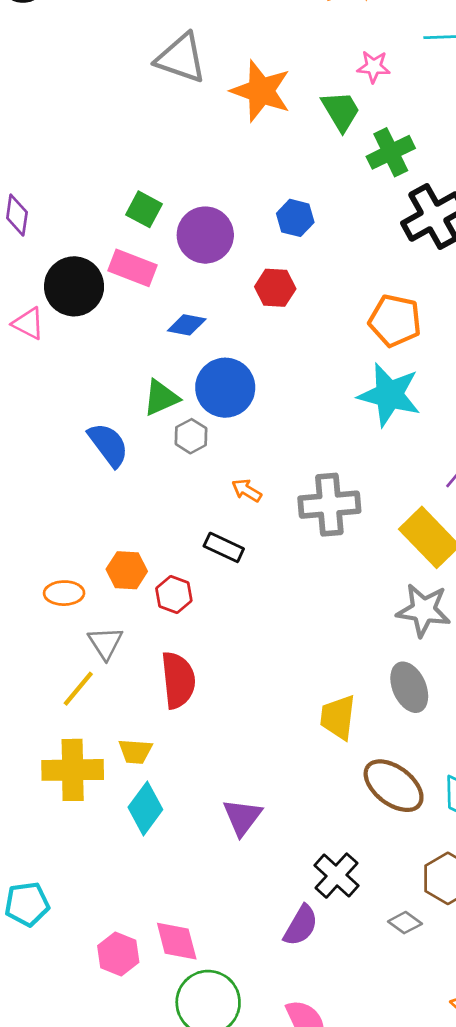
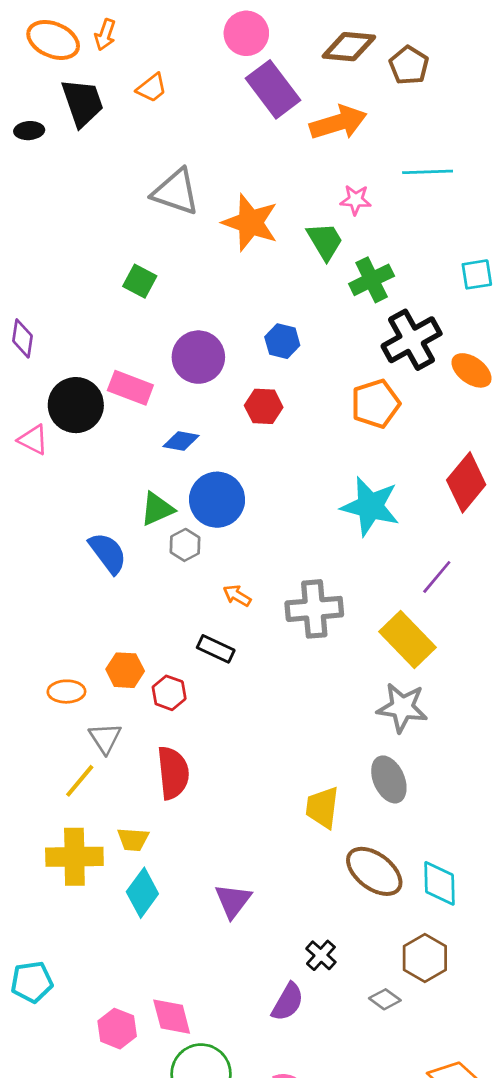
green square: (144, 209) -> (140, 281), moved
orange pentagon: (395, 321) -> (376, 404), moved, turned -30
black cross: (336, 876) -> (321, 955), size x0.7

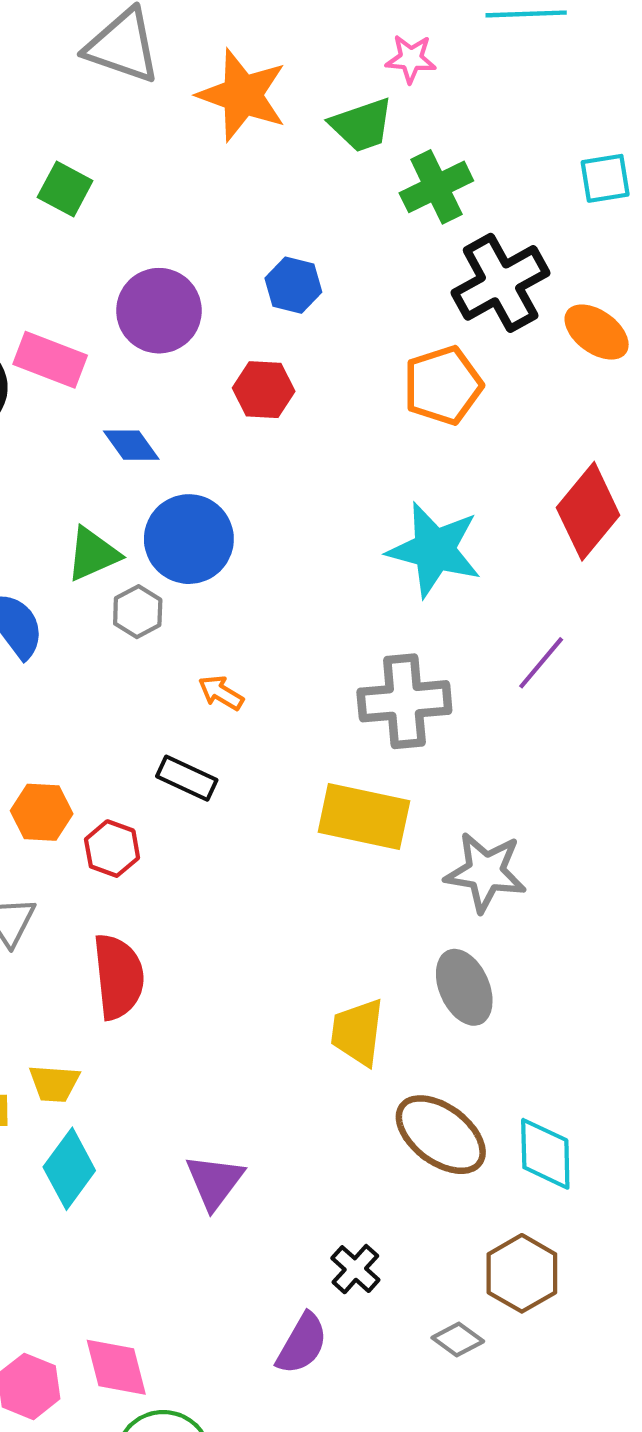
green trapezoid: (325, 241) -> (362, 125), turned 102
blue diamond: (181, 441) -> (131, 445), turned 44
gray cross: (314, 609) -> (404, 701), moved
yellow rectangle: (408, 640) -> (364, 817), moved, turned -34

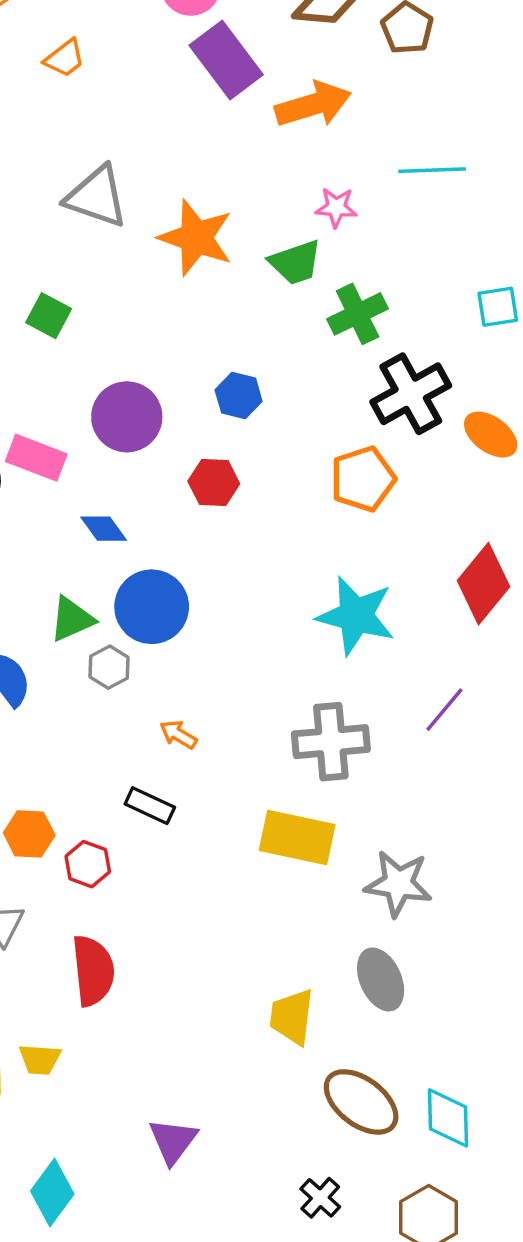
cyan diamond: (69, 1169) -> (52, 1192), moved
black cross: (355, 1269) -> (320, 1198), moved

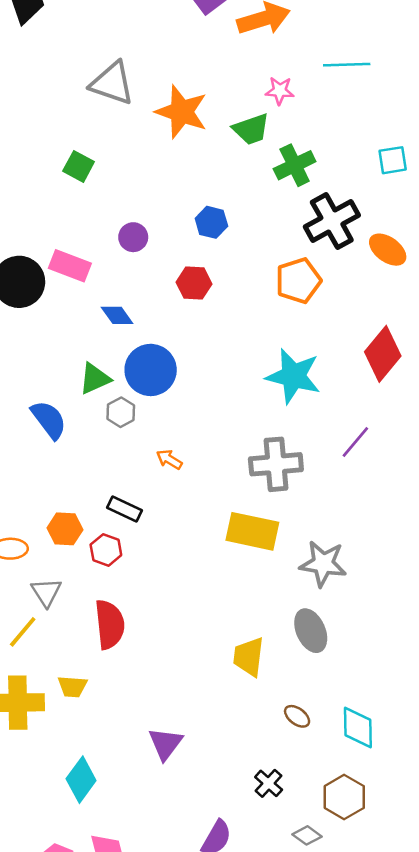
purple circle: (127, 417) -> (133, 237), size x0.6
black rectangle: (150, 806) -> (125, 509), moved
brown ellipse: (361, 1102) -> (297, 716), size x0.5

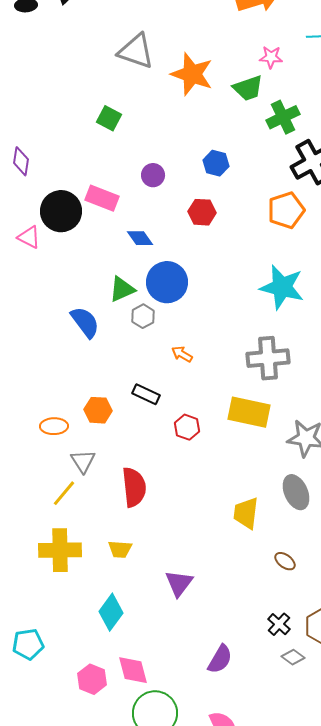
red hexagon: (106, 550) -> (187, 427), moved
yellow trapezoid: (72, 687) -> (120, 549), moved
black cross: (269, 783) -> (279, 624), moved

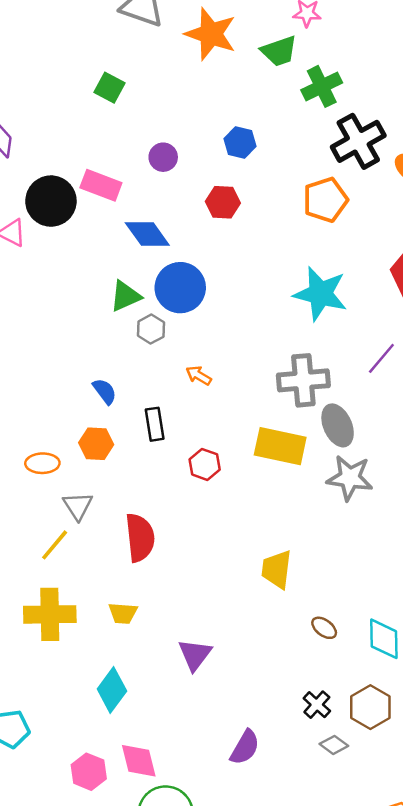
blue diamond: (140, 238) -> (147, 234), size x1.4
blue semicircle: (85, 322) -> (105, 391), moved, size x0.7
black rectangle: (146, 394) -> (155, 424), turned 56
gray ellipse: (296, 492) -> (338, 425), moved

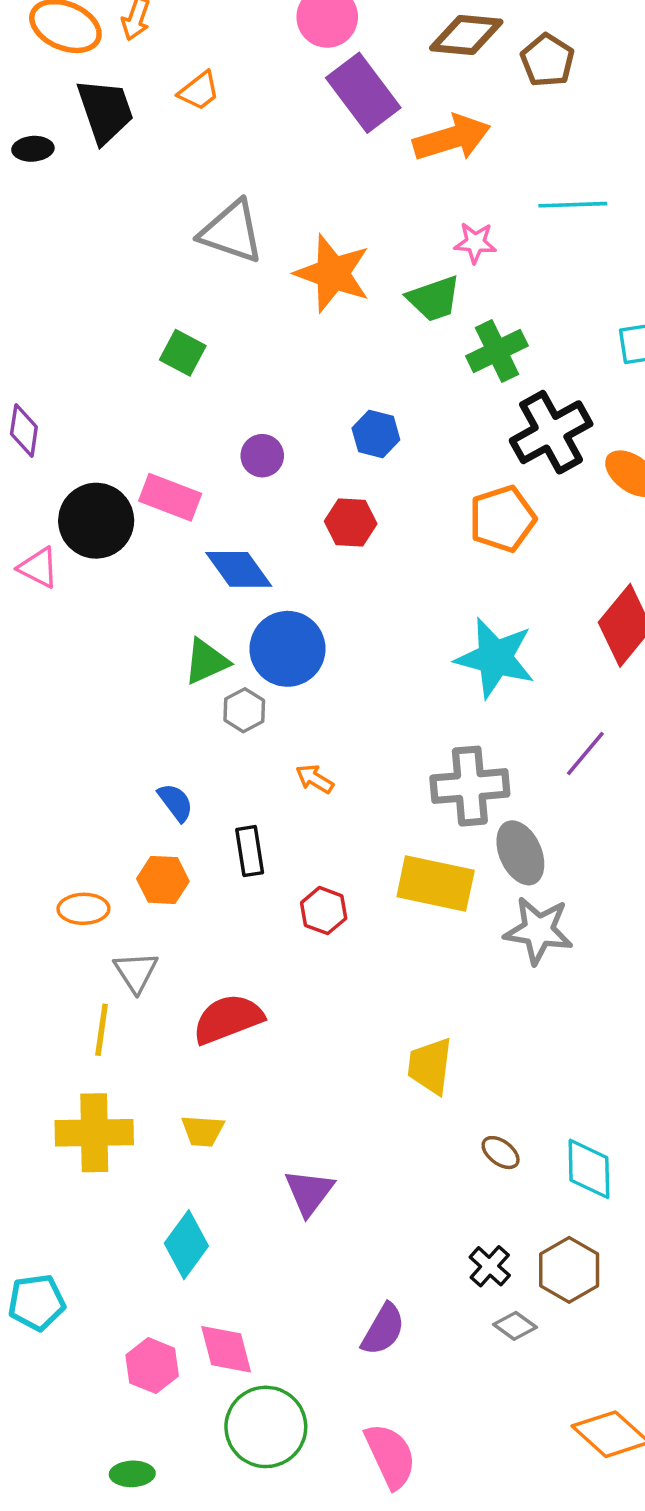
red semicircle: (140, 538) -> (228, 1019), turned -105
yellow line: (55, 545) -> (102, 1030), turned -32

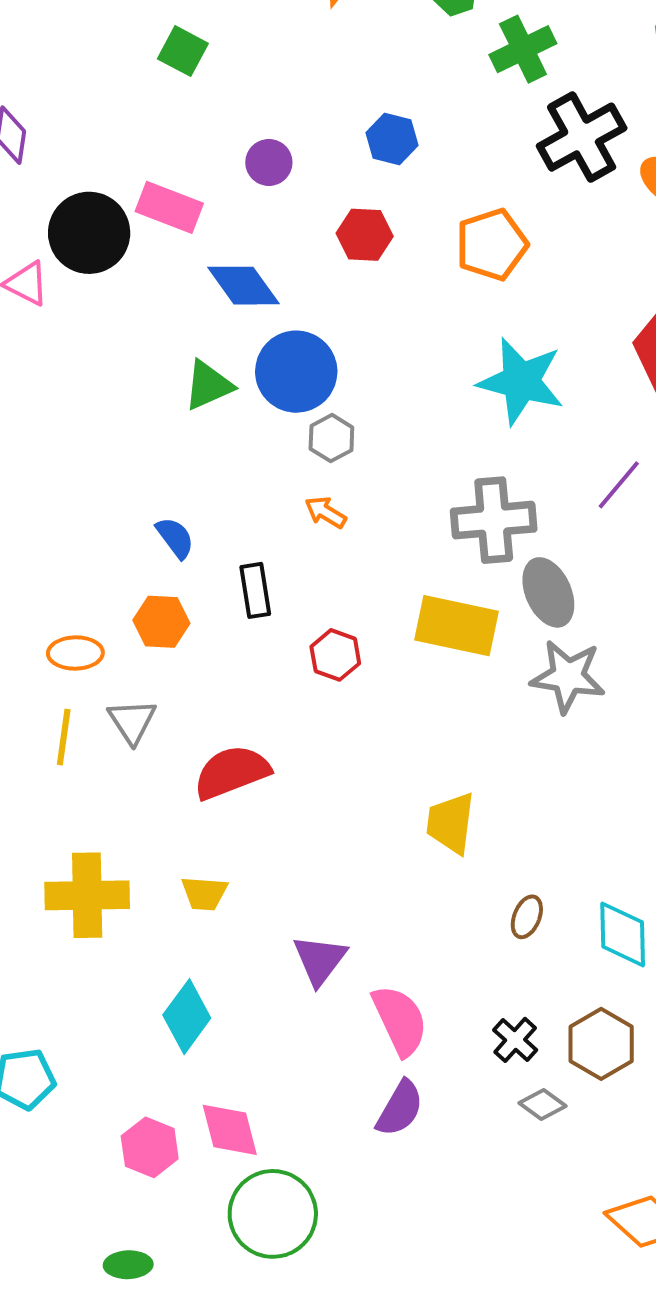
orange pentagon: (502, 519) -> (492, 245), moved
gray hexagon: (244, 710) -> (331, 438), moved
yellow line: (102, 1030) -> (64, 737), moved
brown ellipse: (501, 1153) -> (527, 917), turned 75
pink semicircle: (390, 1456) -> (400, 1020), moved

